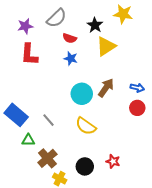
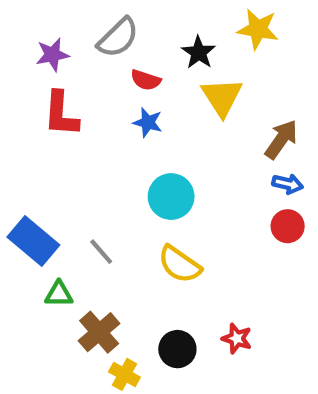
yellow triangle: (106, 46) -> (222, 97), turned -30
brown arrow: (106, 88) -> (281, 139), moved

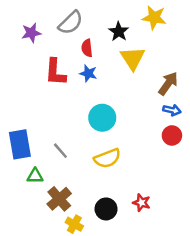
red semicircle: (146, 80) -> (87, 48), turned 66
red L-shape: (61, 114) -> (55, 72), moved
blue rectangle: (33, 241) -> (20, 144), turned 40
yellow semicircle: (180, 264) -> (107, 158), turned -56

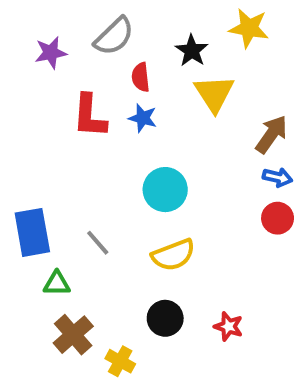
brown cross: (59, 199) -> (73, 335), moved
black circle: (106, 209) -> (165, 318), moved

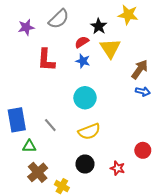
red semicircle: (141, 77) -> (82, 42), moved, turned 64
blue star: (143, 118) -> (83, 61), moved
red circle: (278, 218) -> (143, 150), moved

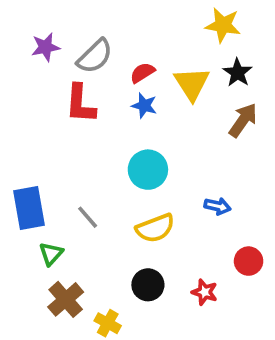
gray semicircle: (59, 19) -> (95, 56), moved
black star: (99, 26) -> (238, 73), moved
blue arrow: (143, 91) -> (217, 206), moved
green triangle: (29, 146) -> (51, 254), turned -48

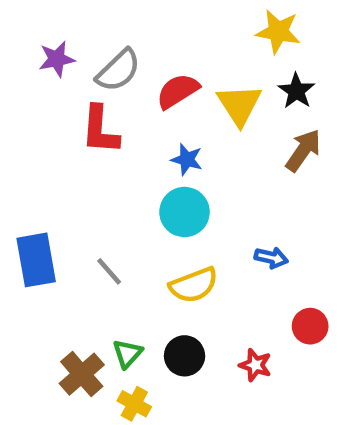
red semicircle: (142, 73) -> (178, 91), size x1.4
blue star: (144, 106) -> (187, 159), moved
green triangle: (51, 254) -> (127, 354), moved

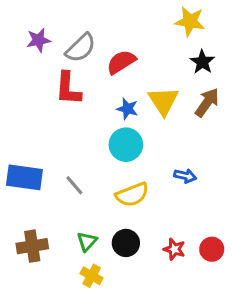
yellow triangle: (239, 105) -> (163, 101), moved
blue rectangle: (36, 260) -> (24, 177), turned -72
red circle: (310, 326) -> (212, 249), moved
brown cross: (82, 374) -> (32, 246), moved, turned 32

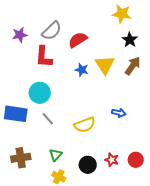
purple star: (38, 40) -> (20, 35), moved
cyan circle: (126, 145) -> (40, 93), moved
black circle: (126, 243) -> (88, 165), moved

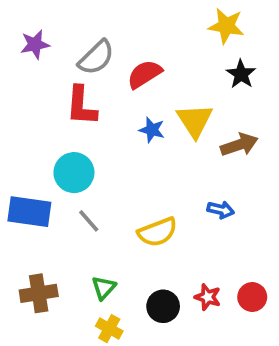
purple star: (20, 35) -> (35, 44), moved
brown arrow: (133, 66) -> (239, 145), moved, turned 36

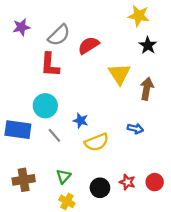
blue star: (152, 130) -> (81, 121), moved
brown arrow: (239, 145) -> (147, 89), turned -60

